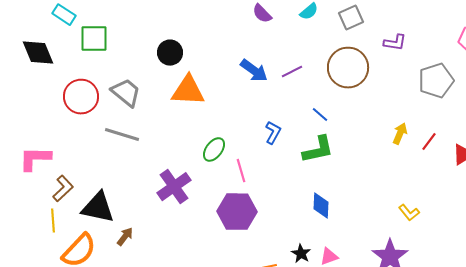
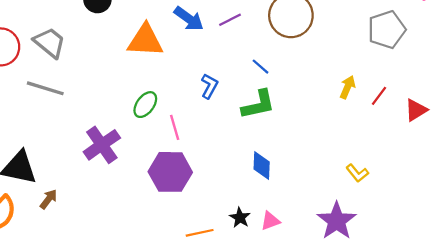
orange triangle: (188, 91) -> (145, 40), moved

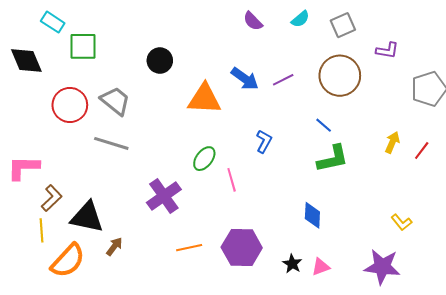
blue line: (261, 67) -> (324, 125), moved
green L-shape: (258, 105) -> (333, 159), moved
purple hexagon: (170, 172) -> (242, 248), moved
purple star: (337, 221) -> (382, 267), turned -30
orange line: (200, 233) -> (189, 248), moved

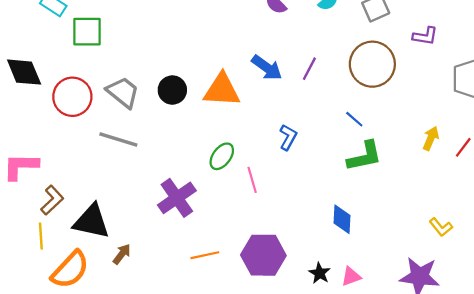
black diamond: (26, 61) -> (24, 72), moved
black circle: (160, 61) -> (172, 90), moved
purple line: (283, 80) -> (309, 69), turned -35

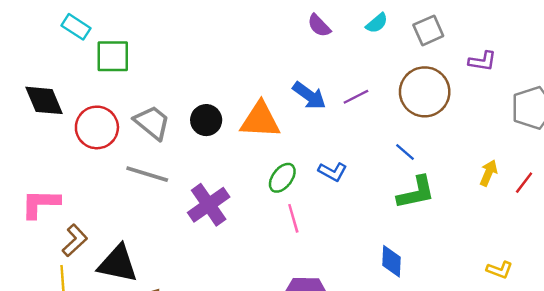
purple line: (309, 69) -> (356, 97), turned 35
blue L-shape: (288, 137) -> (333, 172), turned 90
green ellipse: (222, 156) -> (282, 178), moved
purple cross: (177, 198) -> (209, 205), moved
yellow L-shape: (441, 227) -> (500, 270), turned -30

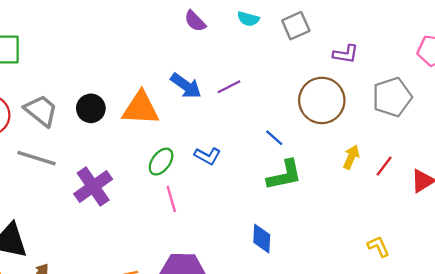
cyan semicircle: (377, 23) -> (248, 19), turned 55
brown circle: (425, 92) -> (322, 100), moved
yellow L-shape: (500, 270) -> (378, 246), moved, turned -135

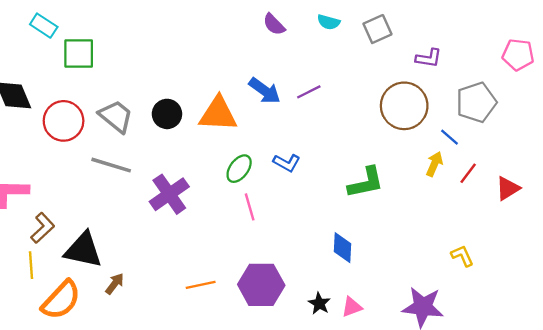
blue line: (274, 138) -> (450, 137), moved

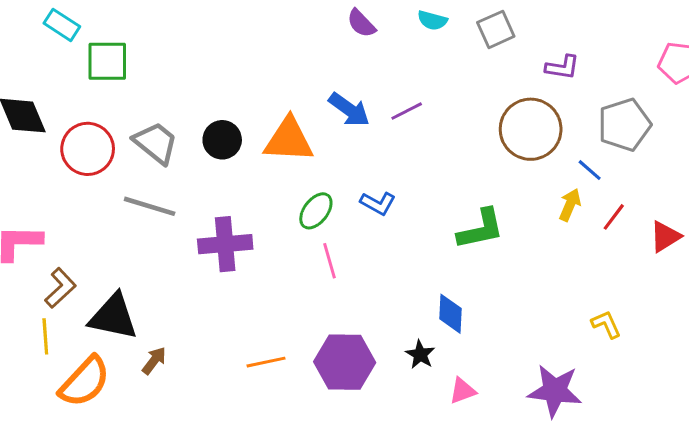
purple cross: (169, 194) -> (225, 244), turned 30
black star: (319, 303) -> (420, 355), moved

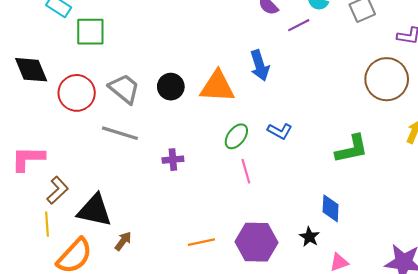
blue arrow: (349, 110) -> (260, 65), turned 36
purple line: (407, 111) -> (299, 25), moved
purple cross: (225, 244) -> (173, 160), size x0.6

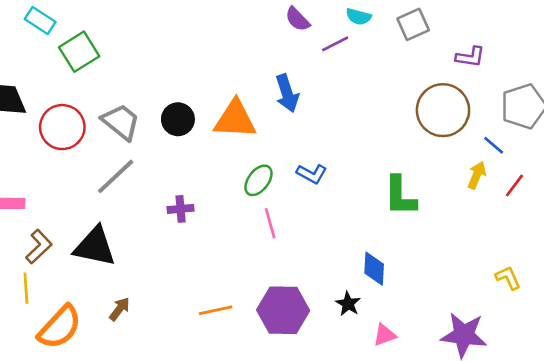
green square: (90, 32) -> (79, 52), turned -32
gray line: (120, 133) -> (116, 176), turned -60
green L-shape: (352, 149) -> (400, 196), turned 102
black triangle: (95, 210) -> (95, 247), moved

